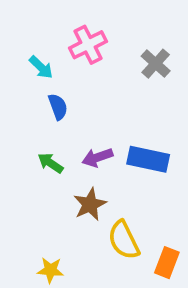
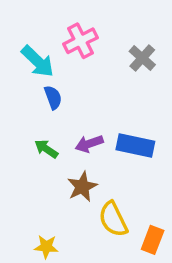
cyan arrow: (41, 67) -> (38, 61), size x1.5

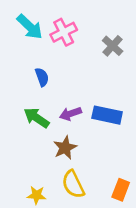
cyan arrow: (38, 61) -> (30, 27), moved
green arrow: (46, 149) -> (37, 118), size x1.4
yellow semicircle: (113, 219) -> (73, 184), moved

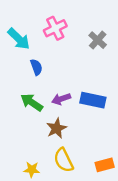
cyan arrow: (30, 27) -> (19, 39), moved
orange rectangle: (121, 190) -> (105, 165), turned 54

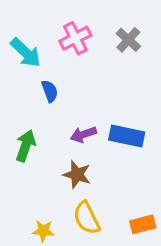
gray cross: (98, 40) -> (128, 40), moved
green arrow: (32, 102) -> (26, 146), moved, turned 75
brown star: (56, 128) -> (77, 175), turned -30

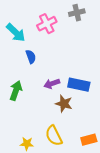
gray cross: (128, 40) -> (77, 13), moved, turned 35
brown star: (77, 175) -> (64, 104), moved

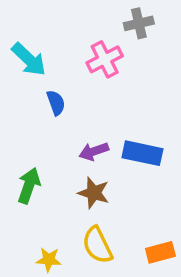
pink cross: (47, 24) -> (105, 59), moved
green arrow: (16, 91) -> (29, 186), moved
brown star: (64, 104) -> (94, 193), moved

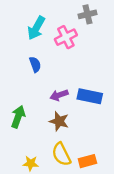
cyan arrow: (29, 59) -> (36, 28), moved, turned 75
orange rectangle: (160, 252) -> (87, 161), moved

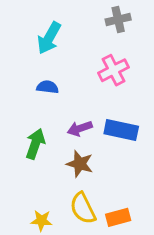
pink cross: (66, 37) -> (114, 70), moved
blue semicircle: (35, 64) -> (48, 87), turned -63
green arrow: (18, 117) -> (35, 144), moved

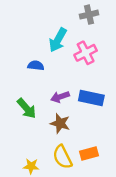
cyan arrow: (49, 38) -> (58, 40), moved
green arrow: (35, 144) -> (27, 108), turned 120
orange rectangle: (118, 217) -> (89, 153), moved

